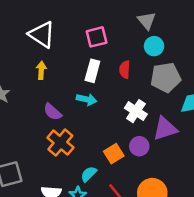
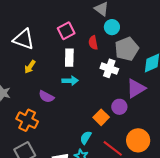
yellow arrow: (41, 70) -> (30, 67), turned -136
red semicircle: (125, 70) -> (93, 43), moved
white cross: (136, 111) -> (109, 68), moved
orange cross: (60, 143) -> (27, 120), moved

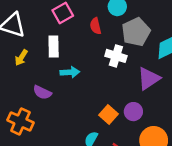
white rectangle: (69, 58) -> (54, 47), moved
purple circle: (119, 107) -> (133, 112), moved

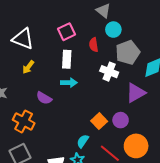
white rectangle: (54, 47) -> (67, 59), moved

